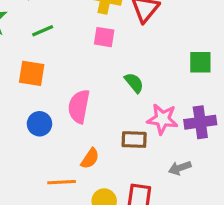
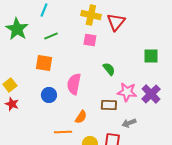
purple cross: (200, 122) -> (151, 94), turned -36
gray arrow: (180, 168) -> (129, 123), moved

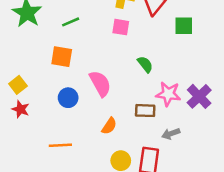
green square: (151, 56) -> (184, 26), moved
pink semicircle: (74, 84) -> (100, 84), turned 140
orange line: (63, 132) -> (60, 145), moved

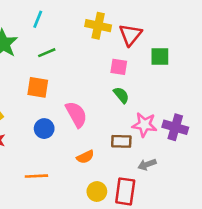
pink square: (121, 27) -> (119, 67), moved
purple cross: (199, 96) -> (175, 127), turned -30
orange semicircle: (109, 126) -> (85, 157), turned 30

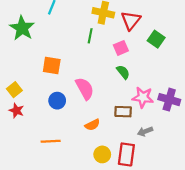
green line: (47, 53) -> (90, 36), moved, turned -56
green square: (160, 57) -> (156, 39), turned 35
pink square: (119, 67) -> (121, 48), turned -32

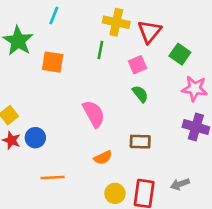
orange square: (52, 65) -> (53, 62), moved
pink star: (143, 97) -> (195, 89), moved
blue circle: (57, 101) -> (35, 138), moved
gray arrow: (145, 131) -> (180, 184), moved

